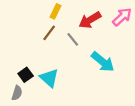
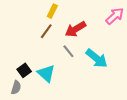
red arrow: (90, 20) -> (75, 29), moved
gray line: (73, 39) -> (68, 51), moved

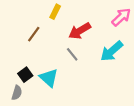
brown line: (46, 31) -> (34, 34), moved
cyan arrow: (97, 58) -> (112, 51), moved, turned 100

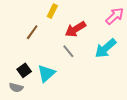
cyan triangle: (49, 78) -> (46, 73), turned 36
gray semicircle: (17, 93) -> (16, 87), turned 88

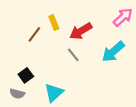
yellow rectangle: (52, 11) -> (54, 23), moved, turned -48
cyan triangle: (46, 73) -> (54, 93), moved

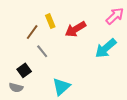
gray line: (73, 55) -> (42, 51), moved
cyan triangle: (54, 93) -> (61, 87), moved

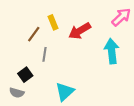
cyan arrow: (106, 48) -> (112, 51), turned 125
gray line: (42, 51) -> (44, 54), turned 48

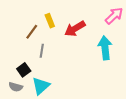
cyan triangle: (65, 92) -> (41, 86), moved

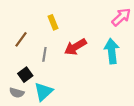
red arrow: (75, 29) -> (75, 47), moved
brown line: (32, 32) -> (21, 39), moved

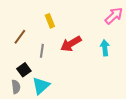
cyan arrow: (112, 51) -> (105, 48), size x0.7
gray semicircle: (17, 93) -> (16, 87), turned -112

